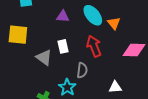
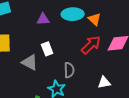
cyan ellipse: (93, 15) -> (73, 14), turned -45
red arrow: (94, 46) -> (91, 45), moved, turned 75

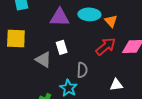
purple triangle: (43, 19) -> (60, 17), size x1.5

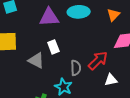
orange triangle: (111, 21) -> (113, 15), moved, turned 32
red arrow: (106, 46) -> (98, 61), moved

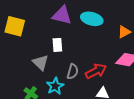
gray triangle: (36, 61) -> (41, 63), moved

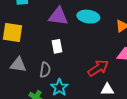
gray triangle: (41, 63) -> (18, 65), moved, turned -30
gray semicircle: (73, 72) -> (45, 70), moved

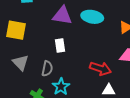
gray triangle: (18, 65) -> (21, 63), turned 36
red arrow: (98, 68) -> (100, 69), turned 50

